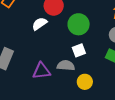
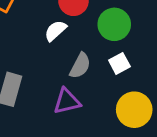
gray semicircle: (66, 66) -> (80, 66), moved, turned 120
yellow circle: (85, 82) -> (134, 110), size x1.5

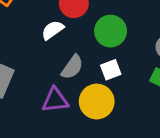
yellow circle: (134, 110) -> (97, 102), moved

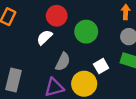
white square: (111, 70) -> (101, 66), moved

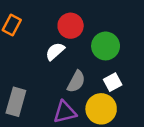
white square: (101, 66) -> (113, 82), moved

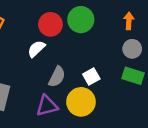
green circle: (106, 46) -> (81, 20), moved

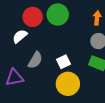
yellow circle: (81, 102) -> (68, 84), moved
purple triangle: (47, 106) -> (14, 78), moved

